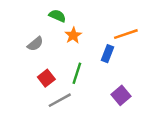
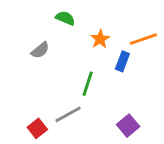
orange star: (73, 35) -> (100, 39), moved
red square: (46, 78) -> (37, 128), moved
purple square: (121, 95) -> (128, 126), moved

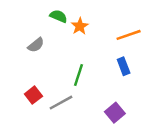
orange star: (100, 39) -> (80, 26), moved
blue rectangle: (122, 61) -> (124, 66), moved, turned -42
red square: (37, 128) -> (33, 95), moved

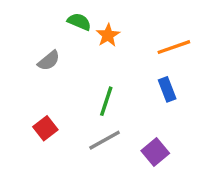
gray line: (61, 103) -> (105, 140), moved

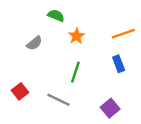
orange star: (108, 35) -> (77, 36), moved
red square: (45, 128) -> (20, 91), moved
gray line: (105, 140) -> (58, 100), moved, turned 55

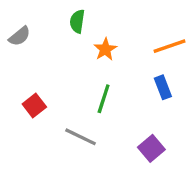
green semicircle: (56, 16) -> (77, 21), turned -105
gray semicircle: (34, 43) -> (20, 36), moved
red square: (20, 91) -> (34, 105), moved

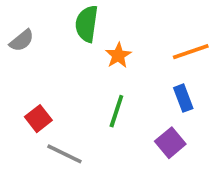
green semicircle: (77, 21) -> (87, 24), size x1.4
gray line: (81, 137) -> (64, 154), moved
purple square: (151, 148) -> (170, 143), moved

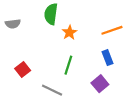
gray semicircle: (22, 41) -> (13, 24), turned 32
gray line: (64, 154) -> (52, 90), moved

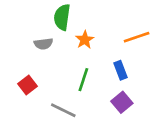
gray semicircle: (13, 24) -> (43, 44), moved
blue rectangle: (108, 58) -> (121, 70), moved

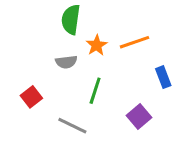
orange line: (137, 37) -> (134, 42), moved
gray semicircle: (43, 44) -> (66, 62), moved
blue rectangle: (121, 70) -> (163, 77), moved

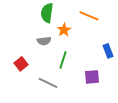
orange line: (134, 42) -> (89, 16), moved, turned 42
purple square: (139, 117) -> (92, 77), turned 35

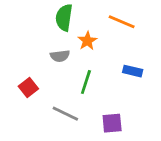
blue rectangle: (108, 51) -> (133, 71), moved, turned -56
purple square: (92, 77) -> (112, 123), moved

